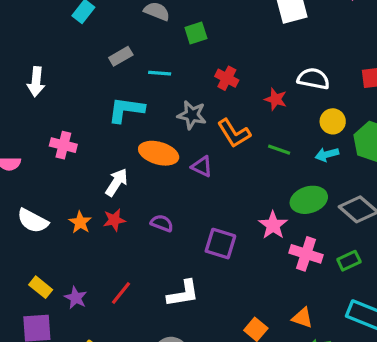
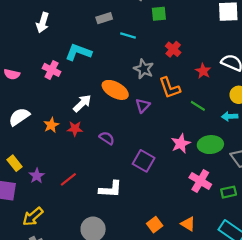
cyan L-shape: (126, 110) -> (78, 52), moved
purple triangle: (202, 166) -> (143, 106), turned 35
white semicircle: (33, 221) -> (19, 117), turned 105
pink star: (273, 225) -> (181, 144), moved

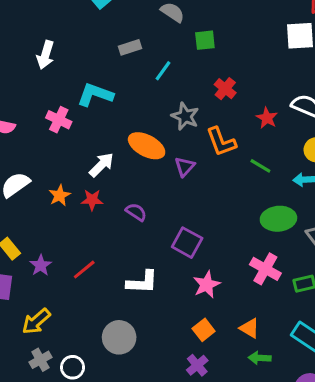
cyan line: (128, 36) -> (163, 71), turned -70
pink star: (181, 144) -> (207, 285), moved

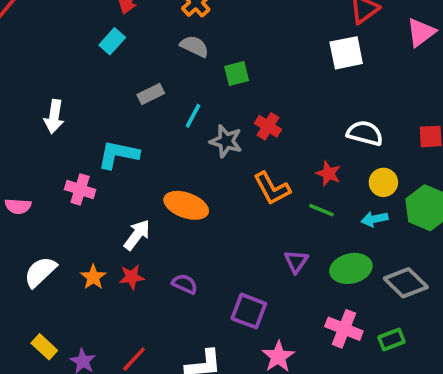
gray star: (185, 116) -> (226, 141), moved
red star: (267, 118) -> (329, 174), moved
purple triangle: (185, 167) -> (296, 261), moved

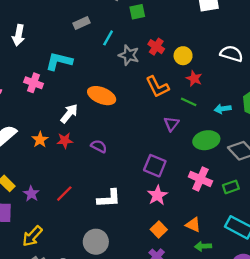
white semicircle: (365, 133) -> (231, 54), moved
yellow circle: (383, 182) -> (183, 56), moved
purple triangle: (296, 261) -> (171, 124), moved
purple square: (249, 311) -> (155, 166), moved

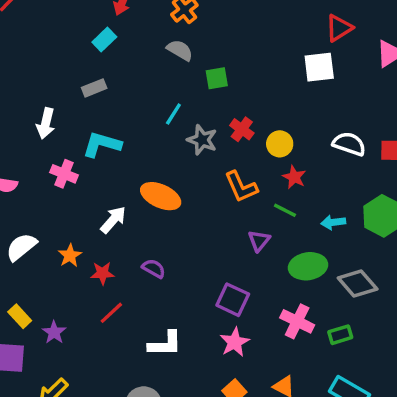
gray rectangle: (81, 23) -> (94, 88), moved
white arrow: (19, 35) -> (46, 123), moved
red star: (65, 140) -> (102, 273), moved
red line: (64, 194) -> (111, 313), moved

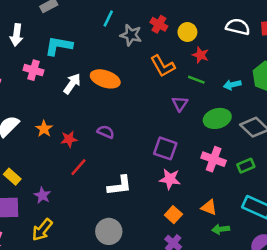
white arrow: (113, 220) -> (72, 84), moved
purple star: (54, 332) -> (42, 195), moved
pink star: (235, 342) -> (170, 179), turned -30

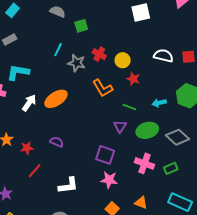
orange ellipse: (105, 79) -> (56, 99), turned -50
green line: (196, 80) -> (129, 107), moved
purple triangle: (180, 104) -> (120, 126), moved

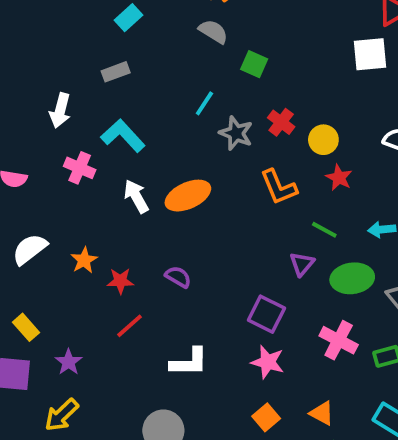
green square: (81, 26) -> (254, 64), turned 32
cyan L-shape: (18, 72) -> (123, 136), turned 30
white arrow: (29, 103) -> (136, 196), turned -72

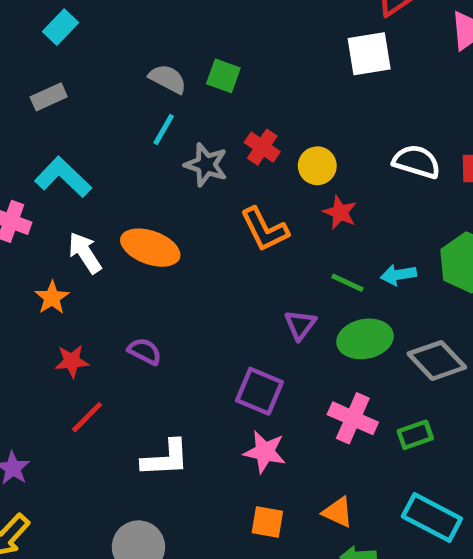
gray semicircle: (213, 31) -> (168, 79), moved
orange ellipse: (188, 196) -> (150, 248), turned 48
green line: (324, 230) -> (347, 283), moved
orange star: (84, 260) -> (52, 298), moved
orange square: (266, 417) -> (267, 522), turned -36

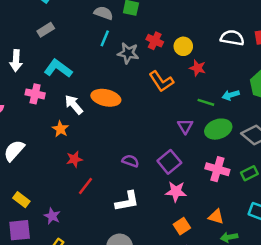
purple semicircle: (145, 351) -> (130, 161), moved
purple square: (259, 391) -> (169, 162), turned 35
orange square: (267, 522) -> (182, 226), turned -35

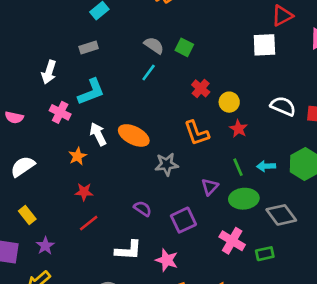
gray star: (128, 53) -> (167, 164), moved, turned -30
cyan L-shape: (58, 69) -> (91, 92), turned 108
green line: (206, 102) -> (238, 167), turned 35
pink star: (176, 192) -> (167, 260), moved
yellow rectangle: (21, 200) -> (27, 215), moved

